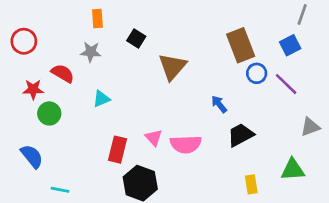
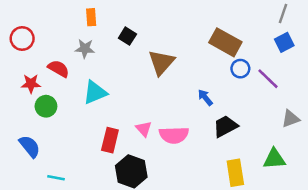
brown rectangle: (241, 45) -> (225, 42), turned -40
blue square: (290, 45) -> (284, 42), moved
cyan triangle: (101, 99) -> (95, 92), size x1.5
yellow rectangle: (251, 184) -> (235, 173), size x1.5

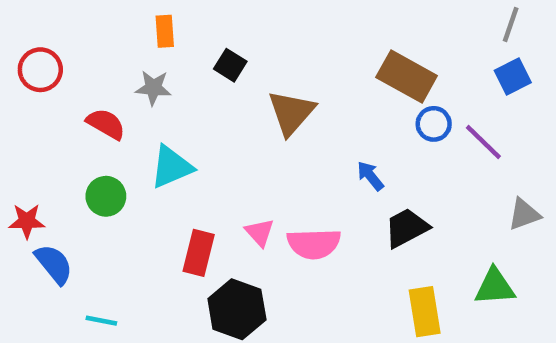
red star: (31, 84) -> (27, 221), moved
green circle: (46, 106) -> (106, 196), moved

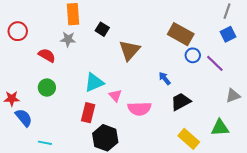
orange rectangle: (165, 31) -> (73, 14), size x1.5
cyan triangle: (171, 167) -> (94, 82), moved
pink triangle: (260, 232) -> (115, 96), moved
yellow rectangle: (425, 312) -> (189, 139), turned -40

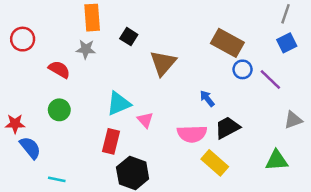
pink semicircle: (139, 109) -> (192, 134), moved
yellow rectangle: (189, 139) -> (215, 163), moved

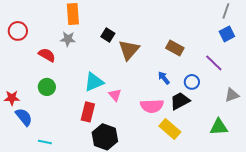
black square: (129, 37) -> (108, 35), moved
brown rectangle: (227, 43) -> (175, 48), moved, size x0.7
blue circle: (243, 69) -> (192, 82), moved

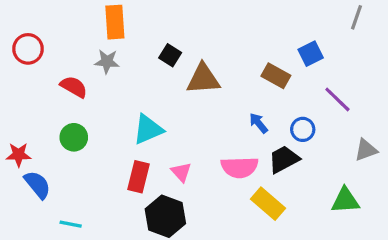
blue square: (227, 34) -> (311, 54), moved
brown triangle: (129, 50) -> (203, 79), turned 45
pink triangle: (115, 95) -> (181, 172), moved

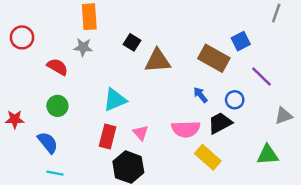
brown rectangle: (276, 76) -> (214, 58), size x1.4
blue semicircle: (37, 185) -> (48, 143), moved

